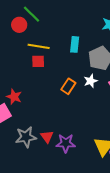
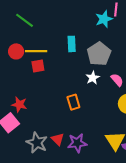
red circle: (19, 25) -> (16, 51), moved
orange rectangle: (68, 86) -> (73, 102), moved, turned -42
gray star: (26, 137) -> (37, 143), turned -30

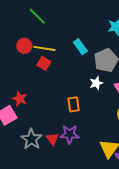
cyan rectangle: (72, 44) -> (80, 47), turned -42
red square: (38, 66) -> (44, 63), turned 32
purple star: (77, 143) -> (70, 134), moved

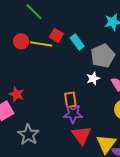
red square: (44, 63) -> (56, 35), moved
purple star: (70, 134) -> (73, 114), moved
red triangle: (52, 139) -> (81, 135), moved, size x1.5

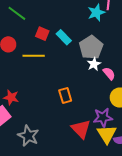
yellow line: (41, 44) -> (34, 56), moved
white star: (93, 78) -> (94, 64), moved
purple star: (73, 114) -> (103, 117), moved

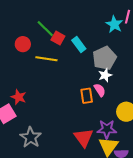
green line: (17, 13) -> (45, 29), moved
cyan star: (96, 13) -> (114, 24), turned -30
pink semicircle: (109, 74) -> (100, 90), moved
orange rectangle: (65, 95) -> (87, 96), moved

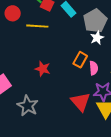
pink semicircle: (100, 90) -> (94, 68), moved, turned 32
orange rectangle: (87, 96) -> (80, 60), turned 42
red star: (19, 97) -> (43, 69), moved

